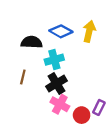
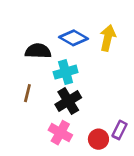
pink cross: (60, 104) -> (60, 133), moved

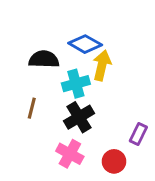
yellow arrow: (108, 38) -> (102, 65), moved
purple rectangle: (120, 130) -> (138, 134), moved

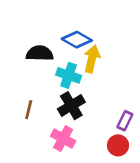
cyan cross: (76, 84) -> (69, 75), turned 35
brown line: (32, 108) -> (29, 110), moved
red circle: (114, 161) -> (118, 145), moved

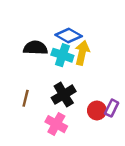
cyan cross: (69, 75) -> (62, 55), moved
red circle: (118, 145) -> (97, 110), moved

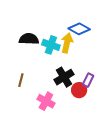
blue diamond: (69, 36) -> (79, 29), moved
black cross: (64, 95) -> (64, 77), moved
purple rectangle: (112, 108) -> (88, 80), moved

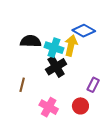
black cross: (64, 77) -> (56, 67), moved
red circle: (79, 90) -> (80, 106), moved

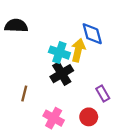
blue diamond: (84, 31) -> (92, 34), turned 45
black semicircle: (31, 41) -> (16, 26), moved
purple rectangle: (93, 85) -> (103, 93), turned -56

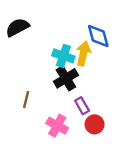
black semicircle: (16, 26) -> (17, 27), turned -30
purple rectangle: (103, 93) -> (82, 106), moved

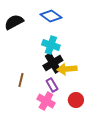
blue diamond: (98, 36) -> (51, 16), moved, turned -40
yellow arrow: (83, 53) -> (67, 69), moved, turned -108
purple rectangle: (82, 106) -> (52, 85), moved

